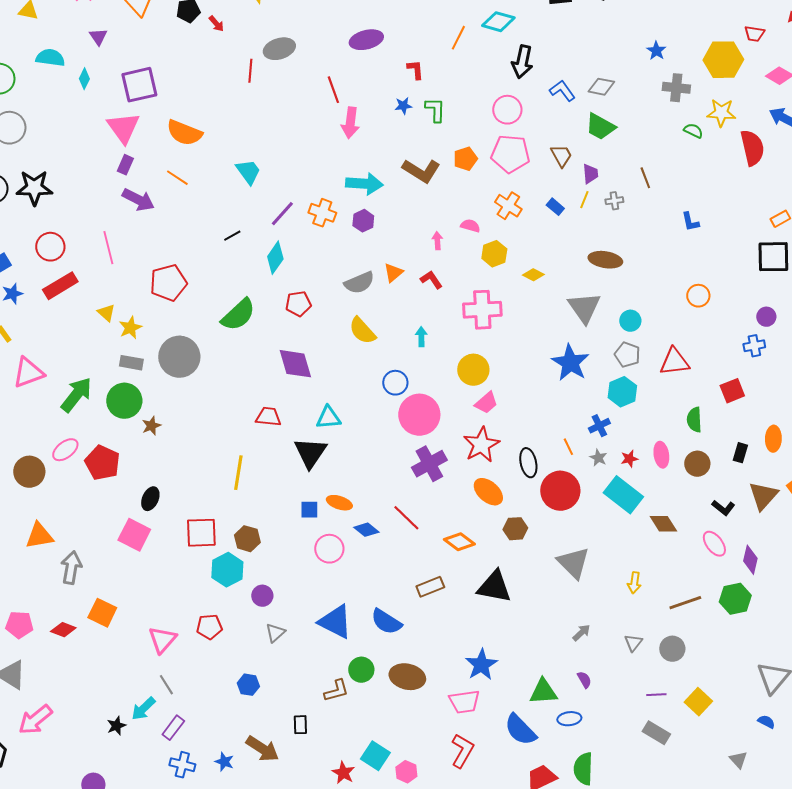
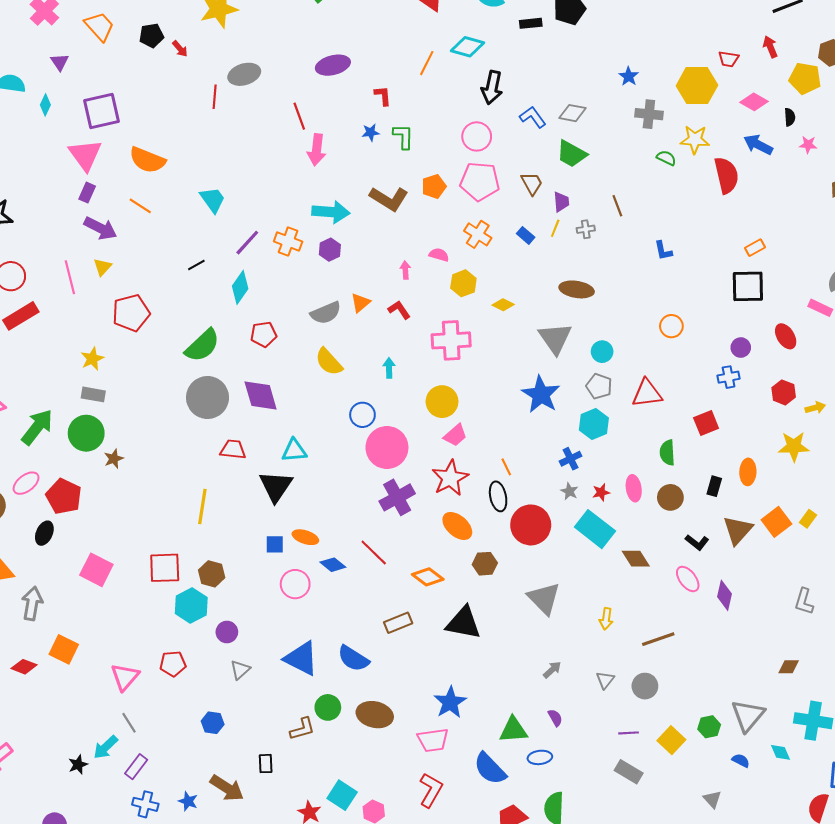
yellow triangle: (106, 313) -> (102, 267), moved, turned 30
gray circle: (179, 357) -> (208, 398), moved
orange line: (568, 447) -> (506, 467), moved
black ellipse: (150, 499) -> (44, 533), moved
green hexagon: (735, 599) -> (709, 727), moved, size x0.7

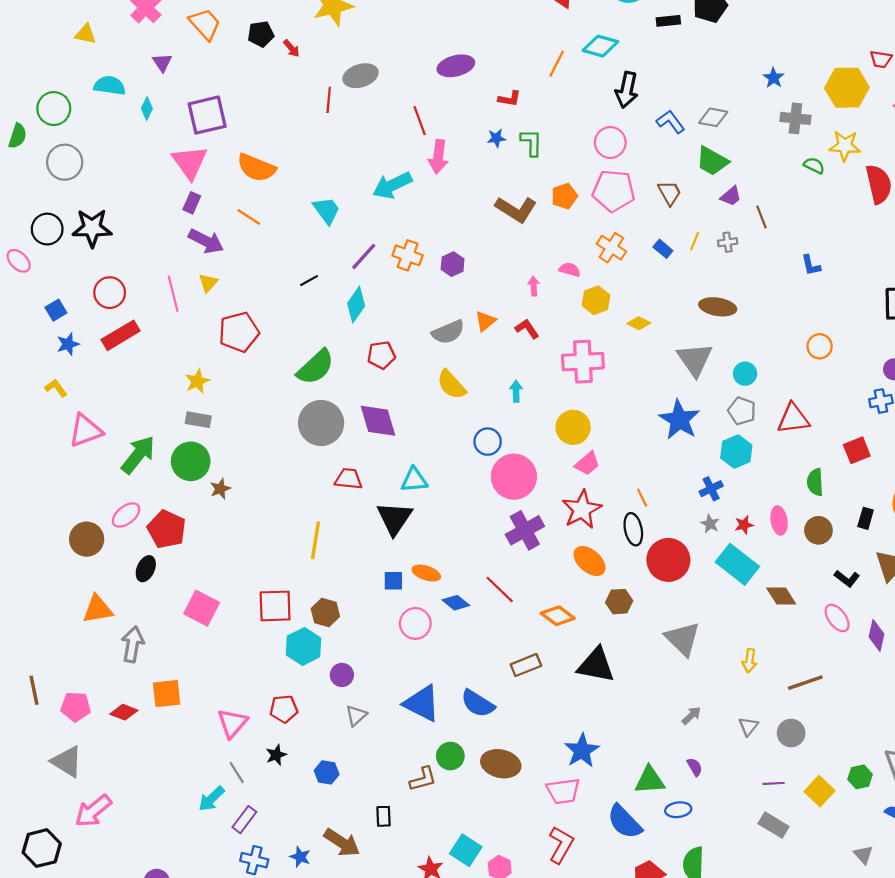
red L-shape: (383, 96) -> (510, 99), turned 105
purple trapezoid: (561, 202) -> (731, 196), moved, turned 55
cyan arrow: (331, 212) -> (392, 185), moved, turned 150
orange square: (64, 649) -> (167, 694), turned -32
black star: (78, 765) -> (276, 755), moved

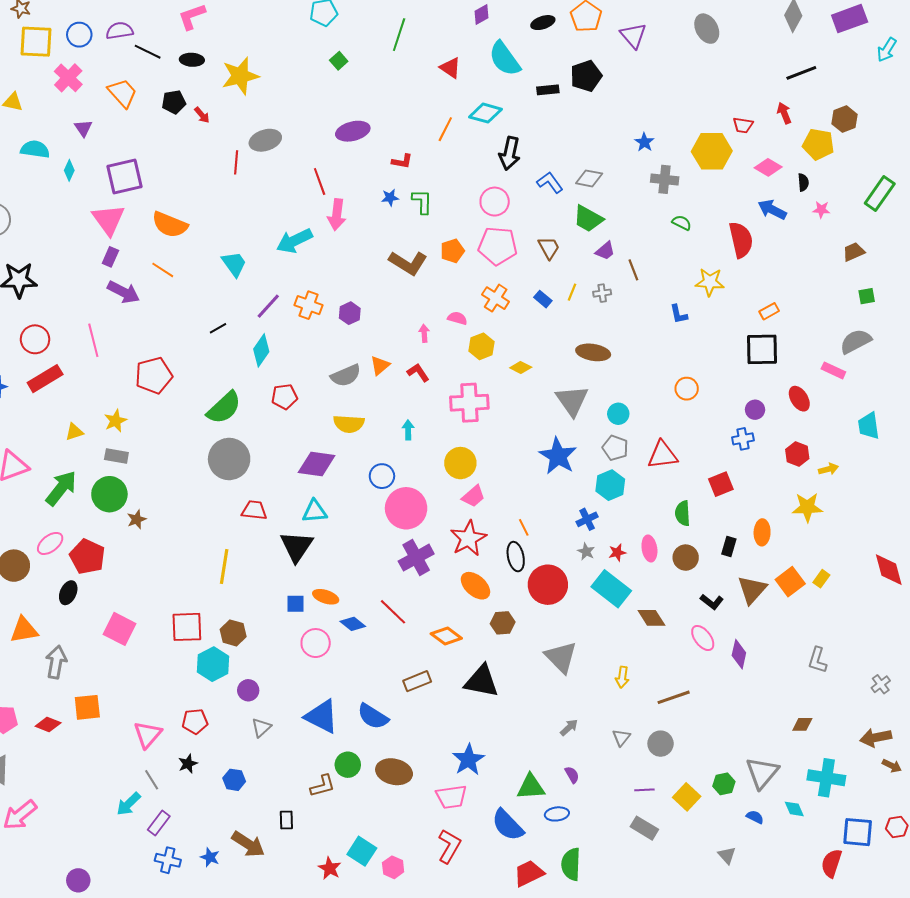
yellow star: (845, 146) -> (710, 282), moved
yellow triangle: (208, 283) -> (74, 432), moved, turned 30
yellow semicircle: (451, 385) -> (349, 424), turned -44
purple diamond: (378, 421) -> (317, 464), moved, turned -66

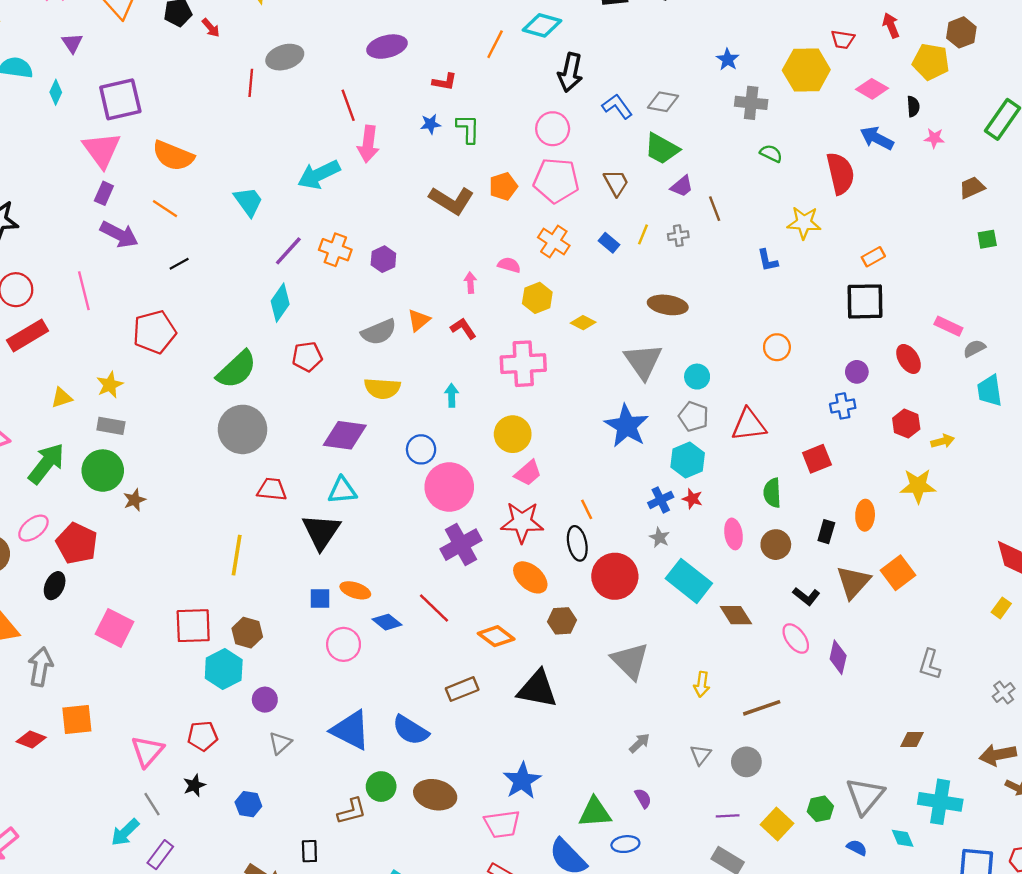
black line: (218, 328) -> (179, 264), moved
gray semicircle: (856, 341) -> (974, 348), moved, size x0.6
red star: (468, 538) -> (522, 522), turned 30
red star: (617, 553) -> (692, 499), moved, turned 30
yellow rectangle: (821, 579) -> (1001, 608), moved

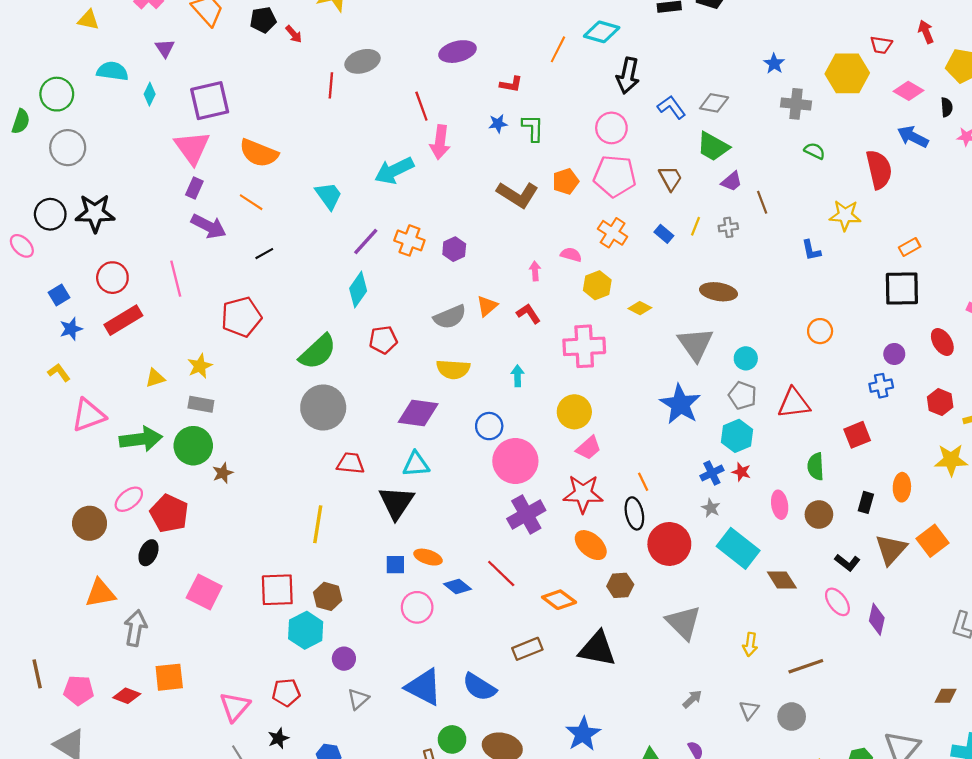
green arrow: (46, 463) -> (141, 439), turned 45

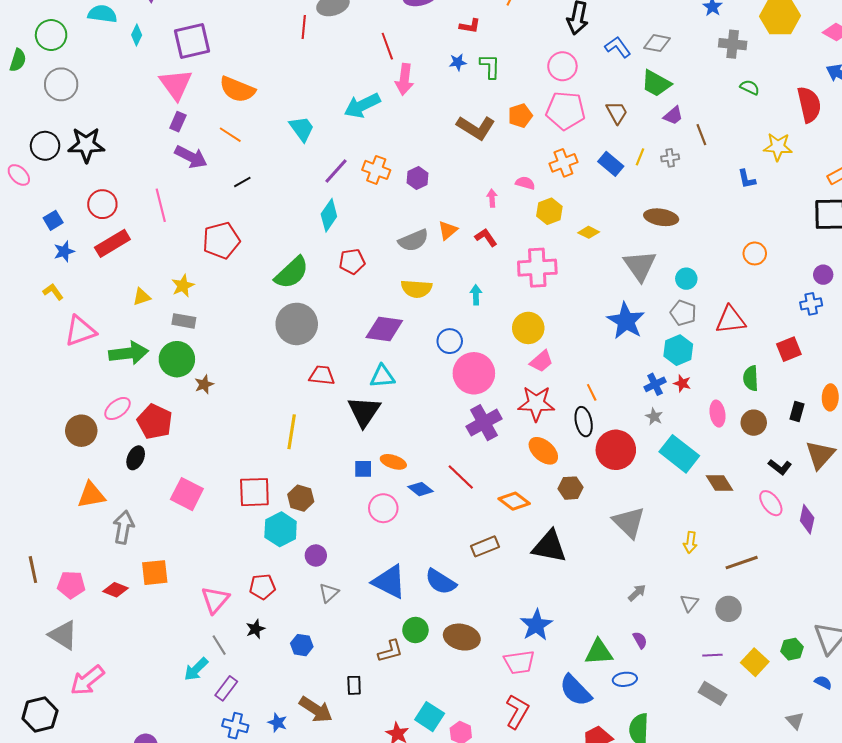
orange cross: (613, 233) -> (563, 163), turned 36
blue rectangle: (664, 234) -> (611, 164), size x1.4

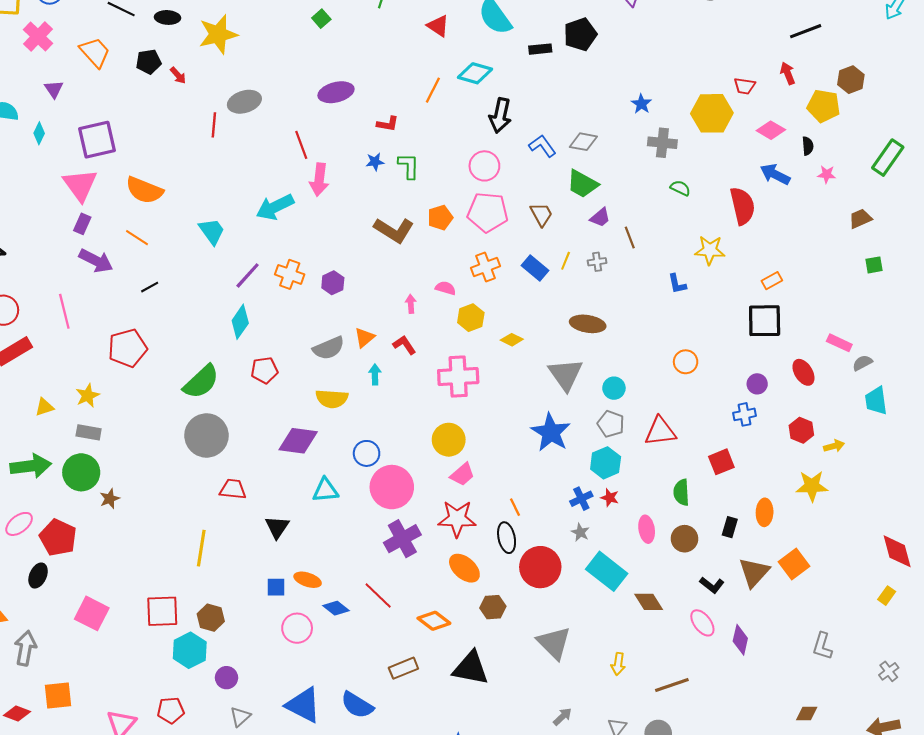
cyan arrow: (476, 295) -> (375, 374), moved
cyan triangle: (382, 376) -> (325, 490), moved
black triangle: (364, 412) -> (277, 527), size x0.7

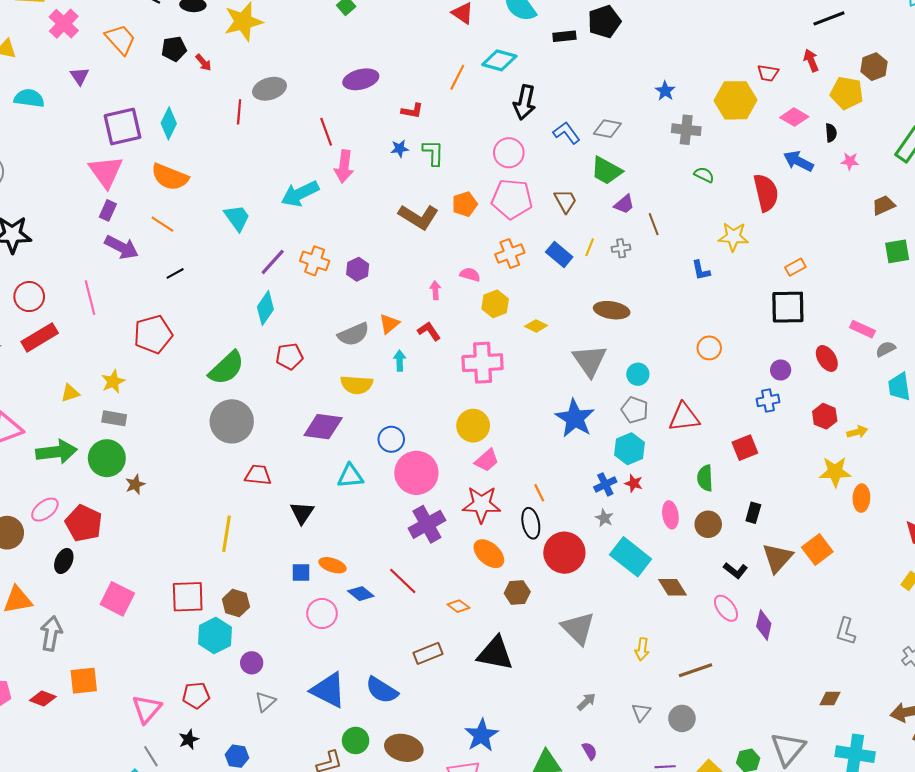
cyan diamond: (39, 133) -> (169, 123), moved, size x1.4
green square: (874, 265) -> (897, 251), size x1.4
orange ellipse: (765, 512) -> (861, 498), moved
orange diamond: (434, 621) -> (458, 606), size x0.7

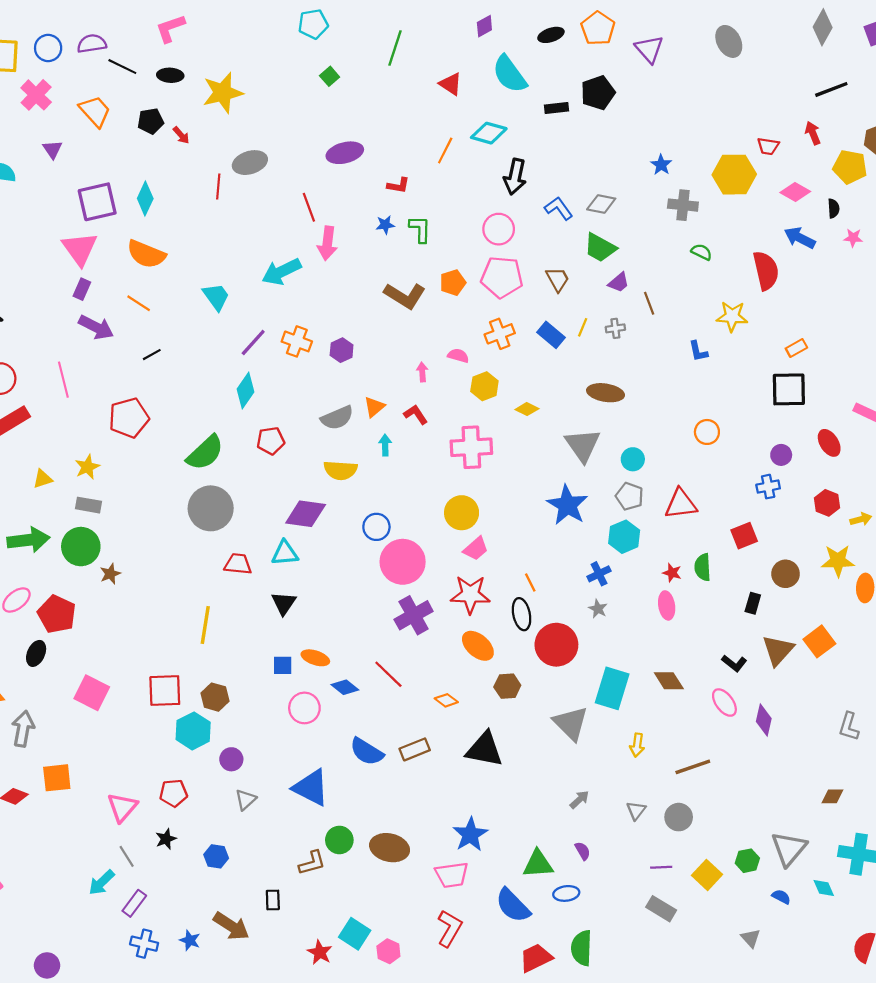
cyan triangle: (350, 476) -> (285, 553), moved
red star: (634, 483) -> (672, 573), moved
brown circle: (708, 524) -> (786, 574), moved
cyan rectangle: (631, 557) -> (612, 688), moved, turned 69
blue semicircle: (382, 690) -> (367, 752), moved

